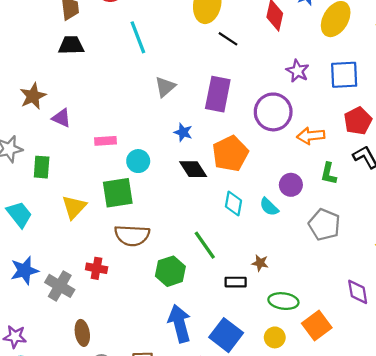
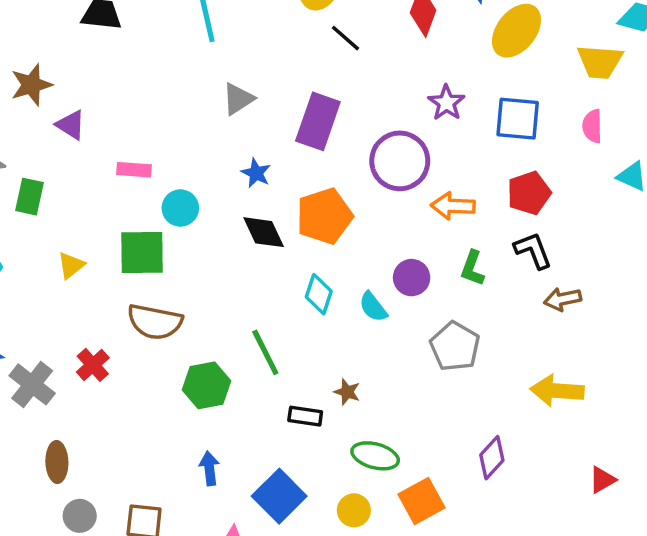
yellow triangle: (74, 207) -> (71, 265), size x0.7
red cross: (97, 268) -> (93, 365), turned 30
purple diamond: (358, 292) -> (492, 458), turned 44
blue arrow: (179, 324) -> (209, 468), size x0.6

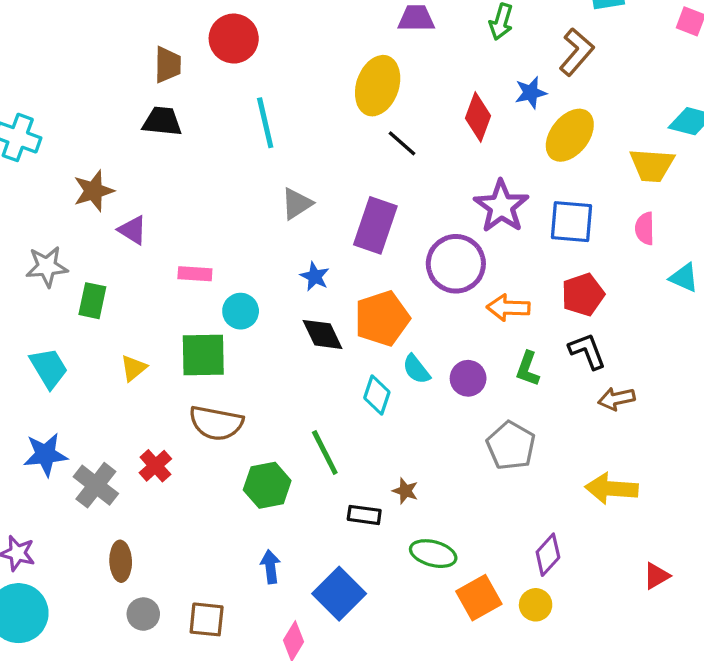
purple star: (446, 103) -> (501, 206), size x1.5
cyan semicircle: (373, 307) -> (416, 369), moved
yellow circle: (354, 510) -> (536, 605), moved

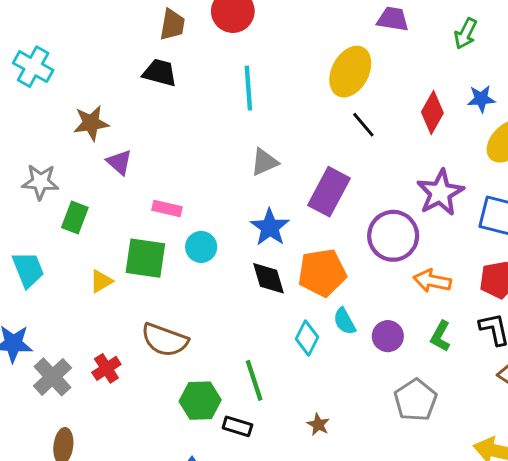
blue star: (315, 276) -> (270, 227), size x1.5
green square: (203, 355) -> (145, 258), moved
black rectangle: (364, 515) -> (237, 426), moved

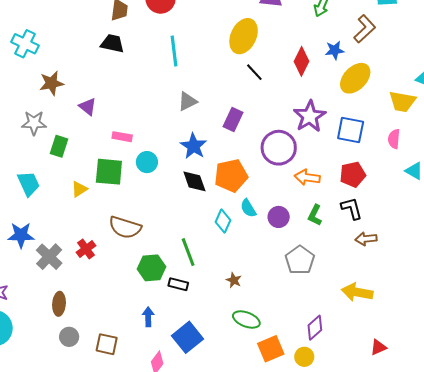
brown star: (91, 123) -> (52, 83), moved
purple rectangle: (329, 192) -> (233, 120), size x0.7

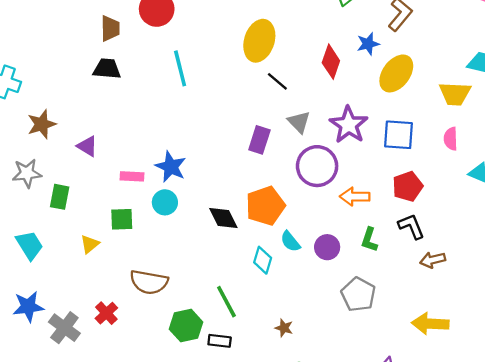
gray triangle: (187, 101) -> (299, 122), moved, turned -40
blue star: (194, 146) -> (171, 167), moved
green square: (109, 172) -> (122, 219), size x0.7

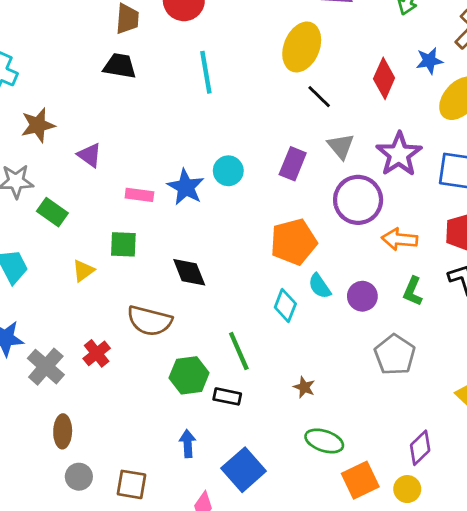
green rectangle: (60, 197) -> (52, 212), turned -70
cyan circle: (165, 202) -> (228, 171), moved
black diamond: (223, 218) -> (189, 272), moved

